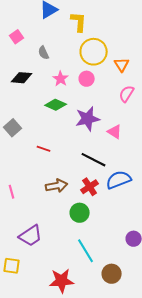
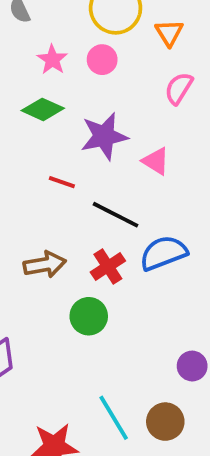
red line: (44, 149) -> (62, 182), moved
cyan line: (86, 251) -> (114, 418), moved
brown circle: (112, 274) -> (165, 422), moved

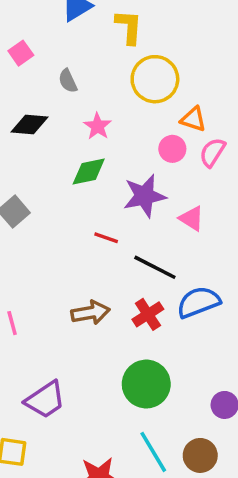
orange triangle: (169, 33) -> (193, 119), moved, turned -40
pink circle: (102, 60) -> (172, 149), moved
green diamond: (43, 109) -> (89, 171), turned -36
green circle: (89, 316) -> (146, 384), moved, size x1.4

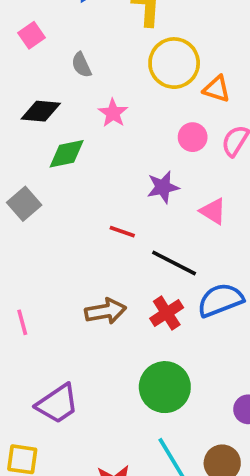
orange triangle: (193, 119) -> (217, 89), moved
green diamond: (89, 171) -> (67, 154), moved
purple star: (144, 196) -> (163, 187), size x0.7

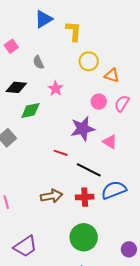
yellow circle: (174, 63) -> (89, 61), size x0.7
purple star: (163, 187) -> (83, 129), size x1.4
red cross: (167, 313) -> (85, 197), turned 30

